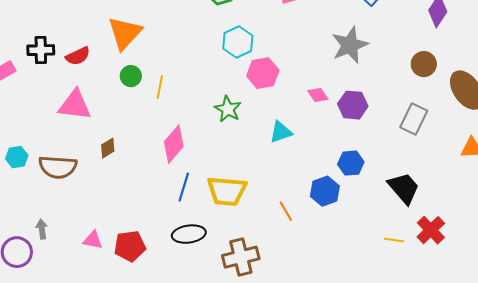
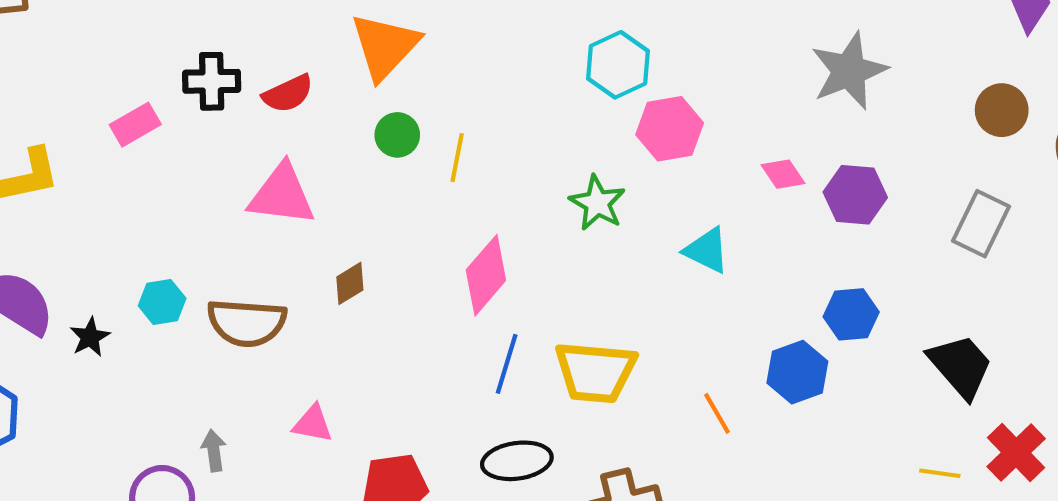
cyan triangle: (281, 132) -> (707, 250), turned 45
pink triangle: (93, 240) -> (313, 424), moved

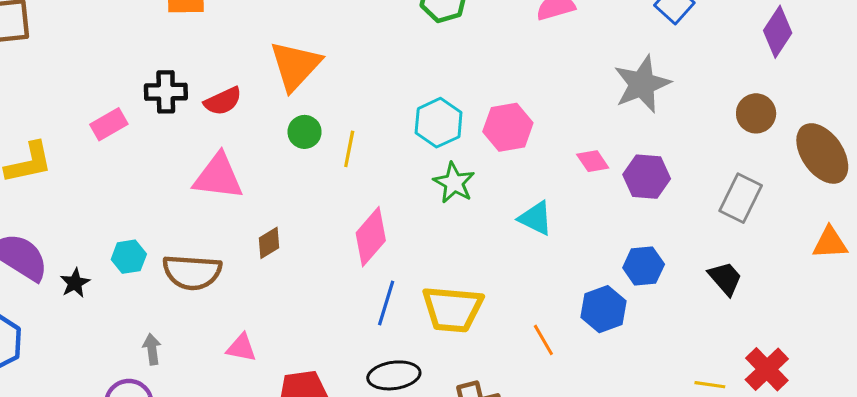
cyan hexagon: (618, 65) -> (439, 123), moved
black trapezoid: (960, 366) -> (725, 278), moved, size x0.7
gray arrow: (214, 451) -> (152, 349), moved

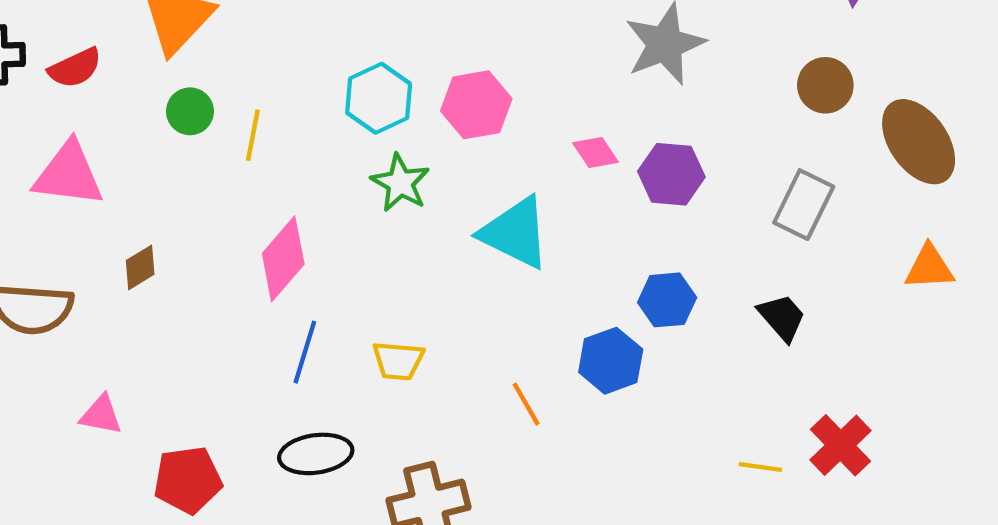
cyan triangle: (536, 218) -> (515, 233), size x1.5
yellow trapezoid: (452, 309) -> (398, 361), size x0.6

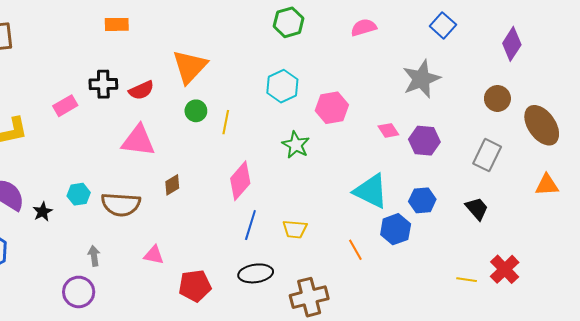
cyan hexagon: (379, 98) -> (282, 86), moved
cyan triangle: (515, 233) -> (371, 191), moved

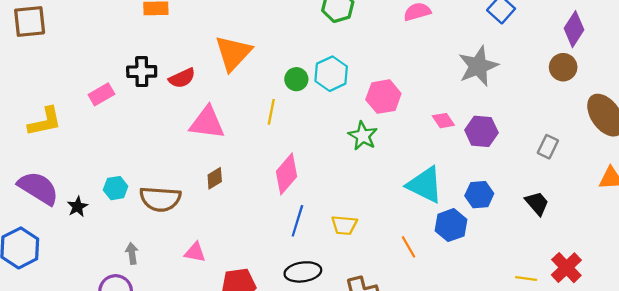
brown circle: (497, 98) -> (563, 67), moved
green circle: (196, 111) -> (296, 79), moved
pink triangle: (138, 141) -> (207, 123), moved
green star: (296, 145) -> (363, 136), moved
gray rectangle: (487, 155) -> (548, 147), size x0.7

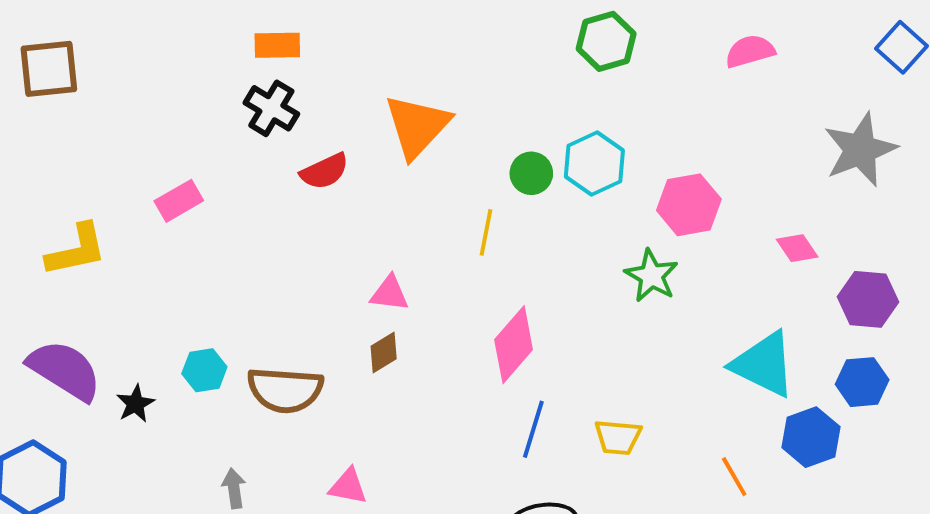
black cross: (142, 72) -> (271, 108), moved, turned 32
pink triangle: (207, 123) -> (390, 293), moved, size x0.6
purple hexagon: (481, 131) -> (868, 299), moved

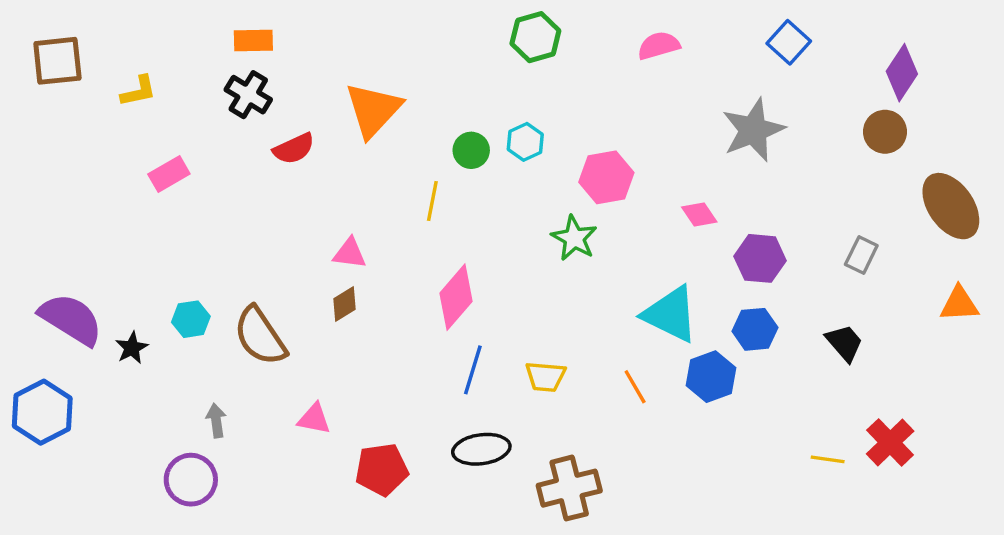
cyan hexagon: (594, 163) -> (525, 142), size x0.7
yellow L-shape: (76, 250) -> (138, 91), moved, size x0.7
brown semicircle: (285, 390) -> (260, 336), turned 52
orange line: (734, 477) -> (635, 387), moved

